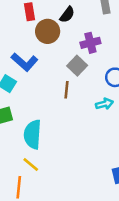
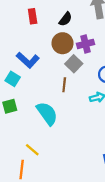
brown circle: (48, 31) -> (63, 43), moved
cyan semicircle: (33, 134) -> (47, 113), moved, turned 140

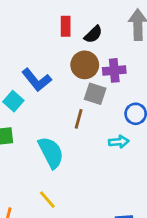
red rectangle: (33, 16) -> (66, 26), moved
gray square: (74, 64) -> (95, 94), turned -35
yellow line: (32, 150) -> (47, 200), moved

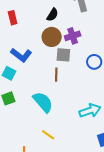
red rectangle: (66, 26) -> (13, 18), moved
cyan arrow: (119, 142) -> (90, 111), moved, size x1.5

